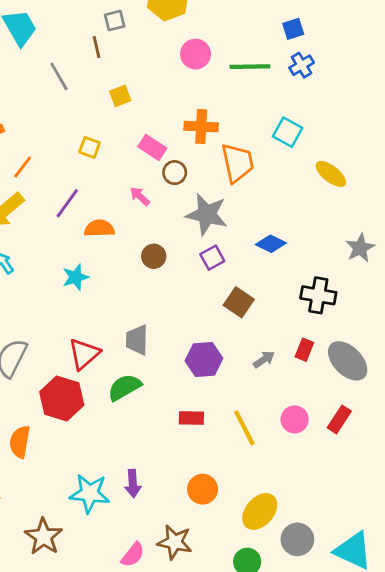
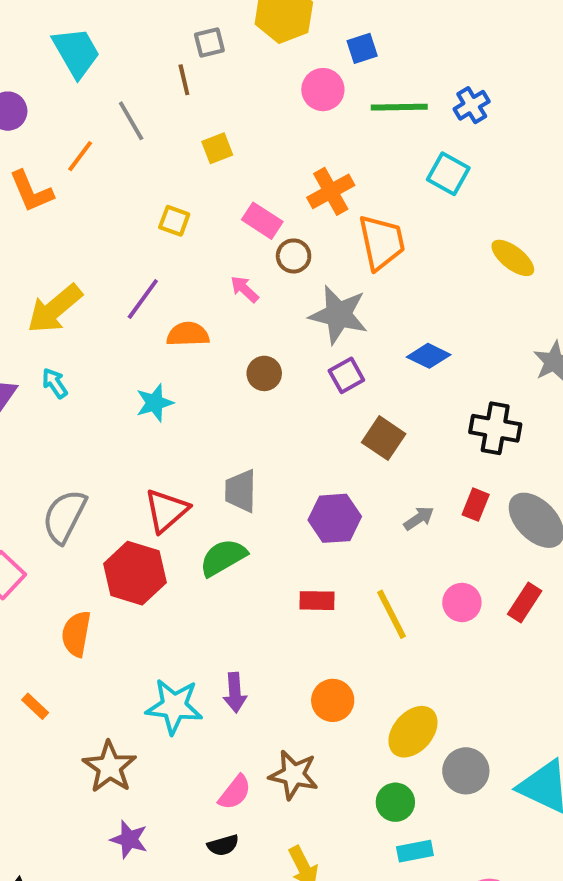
blue square: (293, 29) -> (362, 48), moved
orange cross: (201, 127) -> (331, 191), turned -32
cyan square: (288, 132) -> (448, 174), moved
orange line: (23, 167) -> (80, 156), moved

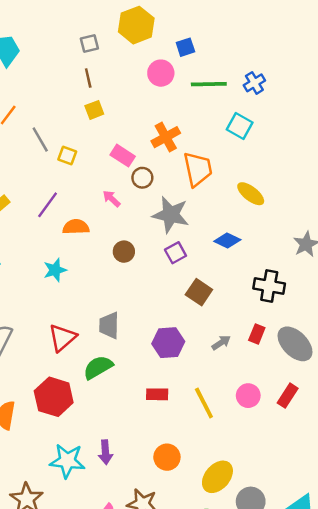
brown line: (184, 80) -> (88, 78), moved
gray line: (131, 121) -> (40, 140), moved
yellow ellipse: (513, 258) -> (251, 194), moved
red hexagon: (135, 573) -> (54, 397), moved

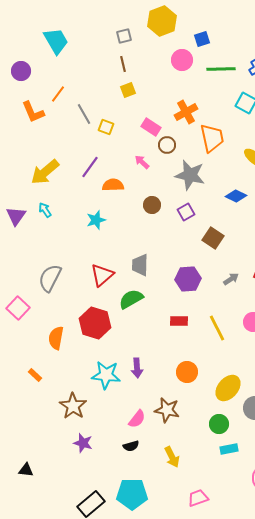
purple square: (176, 253) -> (186, 212), moved

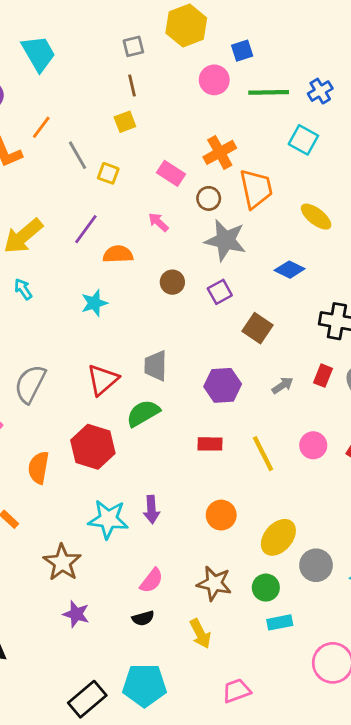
yellow square: (128, 90) -> (125, 122), moved
brown circle: (167, 145) -> (209, 198), moved
brown star: (167, 410) -> (214, 583), moved

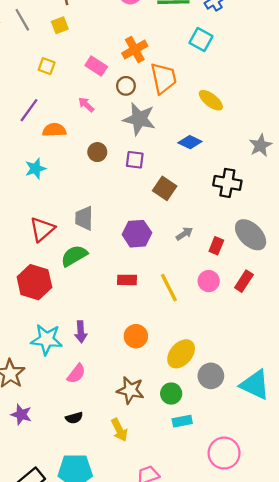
gray line: (78, 155) -> (22, 20), moved
purple square: (220, 292) -> (135, 160), turned 36
red rectangle: (323, 376) -> (216, 246), moved
pink semicircle: (151, 581) -> (76, 374), moved

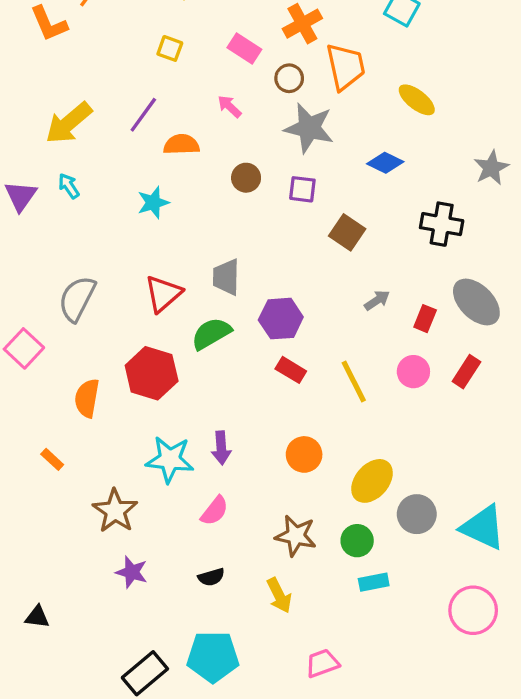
purple hexagon: (137, 234) -> (281, 319), moved
red rectangle: (127, 280) -> (291, 370), turned 30
pink circle: (224, 453) -> (473, 610), moved

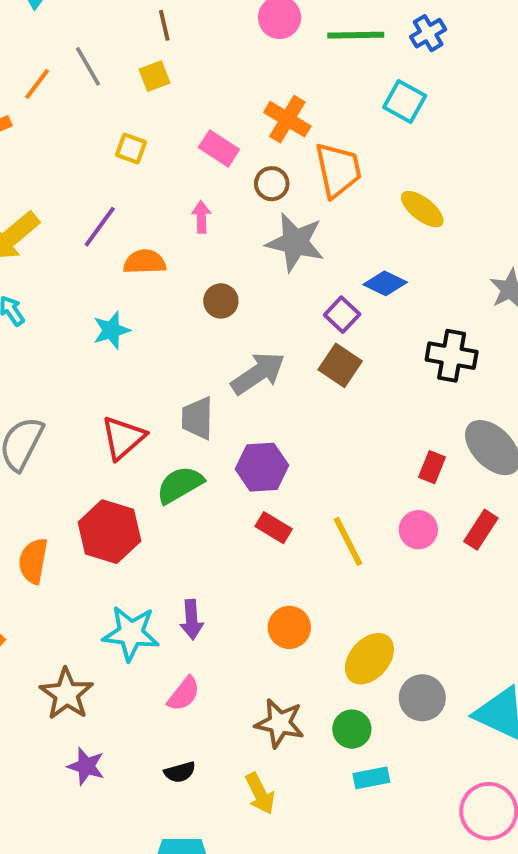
orange cross: (302, 24) -> (287, 119), turned -30
pink arrow: (229, 106) -> (201, 217), turned 45
purple square: (302, 189) -> (342, 315), moved, turned 36
gray arrow: (377, 300) -> (258, 373), moved, size x1.8

